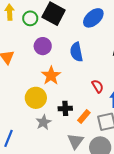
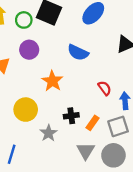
purple circle: (43, 46) -> (29, 50), moved
blue semicircle: (76, 52) -> (78, 52), turned -48
yellow circle: (36, 98) -> (26, 110), moved

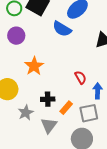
blue semicircle: (78, 52) -> (62, 29), moved
gray triangle: (86, 151) -> (49, 125), moved

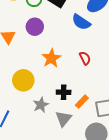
red semicircle: (80, 77) -> (85, 58), moved

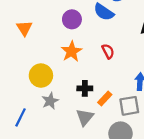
purple circle: (35, 27) -> (72, 19), moved
gray star: (41, 105) -> (50, 101), moved

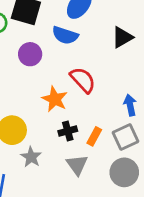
orange star: (71, 51) -> (55, 99), moved
red semicircle: (108, 51) -> (83, 80), size x1.5

